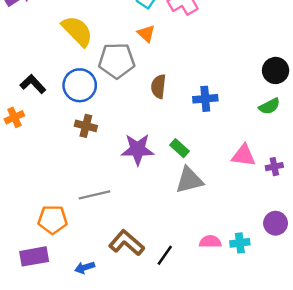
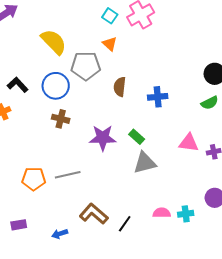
orange pentagon: (53, 220) -> (34, 179), moved
purple rectangle: (34, 256) -> (19, 225), size x0.7

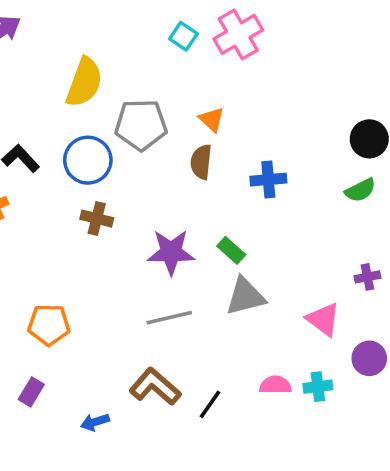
yellow semicircle: (54, 42) -> (84, 82), turned 64
orange triangle: (110, 44) -> (212, 119), moved
pink triangle: (189, 143) -> (323, 319), moved, turned 30
gray line: (68, 175) -> (169, 318), moved
purple rectangle: (19, 225) -> (31, 392), moved, turned -49

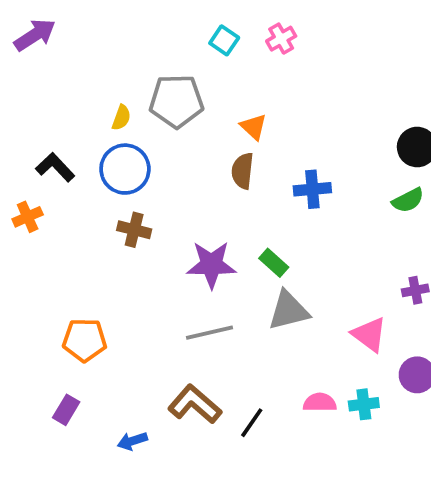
pink cross: (238, 34) -> (281, 39), size x0.6
yellow semicircle: (84, 82) -> (121, 118), moved, size x0.5
gray pentagon: (141, 125) -> (176, 101), moved

